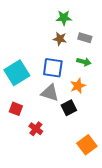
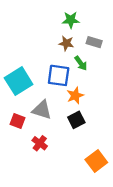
green arrow: (84, 62) -> (81, 63), moved, turned 40
orange star: (78, 86) -> (75, 95), moved
gray triangle: (50, 93) -> (42, 110), moved

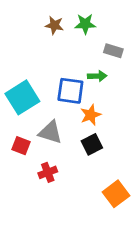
brown star: (66, 43) -> (54, 25), moved
green arrow: (81, 63) -> (97, 76), turned -56
red cross: (40, 143) -> (48, 172), turned 32

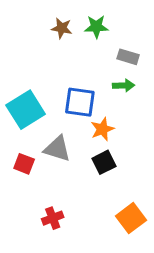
green arrow: (97, 76) -> (124, 85), moved
red cross: (48, 172) -> (53, 218), moved

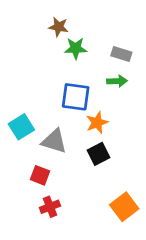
green star: (96, 27) -> (76, 48), moved
cyan square: (26, 110) -> (21, 127), moved, size x0.7
red square: (24, 164) -> (40, 175), moved

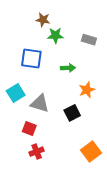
green arrow: (117, 81) -> (68, 68), moved
blue square: (76, 97) -> (31, 58), moved
orange star: (97, 123) -> (87, 90), moved

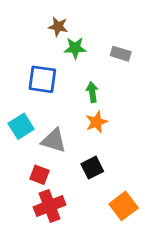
green arrow: (68, 68) -> (92, 92), turned -96
orange star: (87, 90) -> (96, 122), moved
black square: (72, 113) -> (92, 168), moved
red cross: (37, 152) -> (50, 206), size x1.5

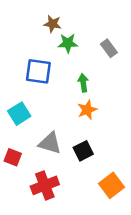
gray rectangle: (121, 54) -> (109, 48), turned 36
gray triangle: (54, 141) -> (50, 143), moved
red square: (40, 175) -> (13, 157), moved

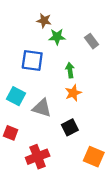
cyan square: (19, 114) -> (16, 96), turned -30
gray triangle: (50, 143) -> (42, 108), moved
orange square: (111, 185) -> (94, 157), turned -30

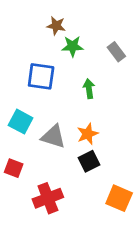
orange star: (73, 93) -> (88, 134), moved

